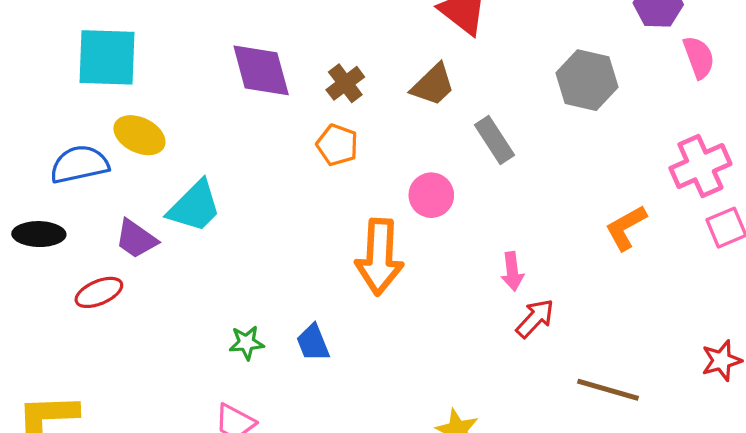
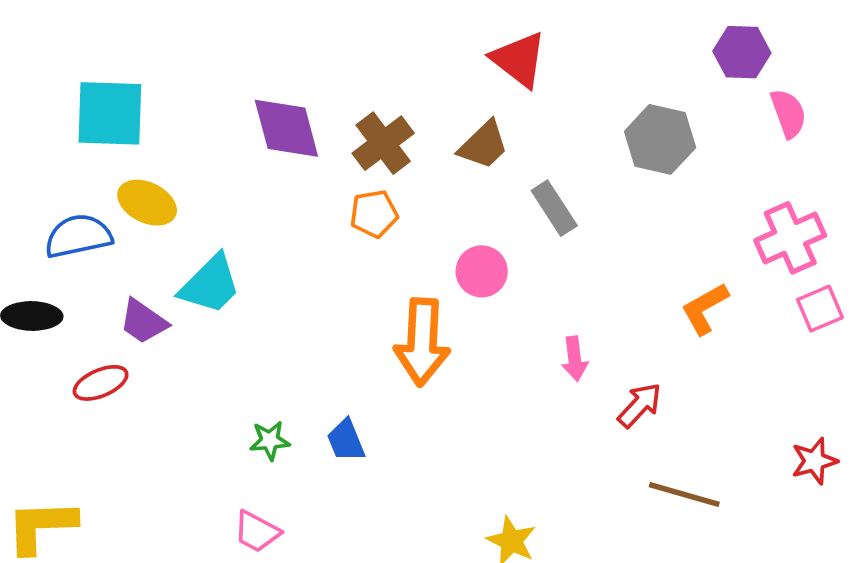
brown cross: (345, 83) -> (383, 143), size x1.4
orange pentagon: (337, 145) -> (374, 214), turned -30
red arrow: (535, 318) -> (640, 405), moved

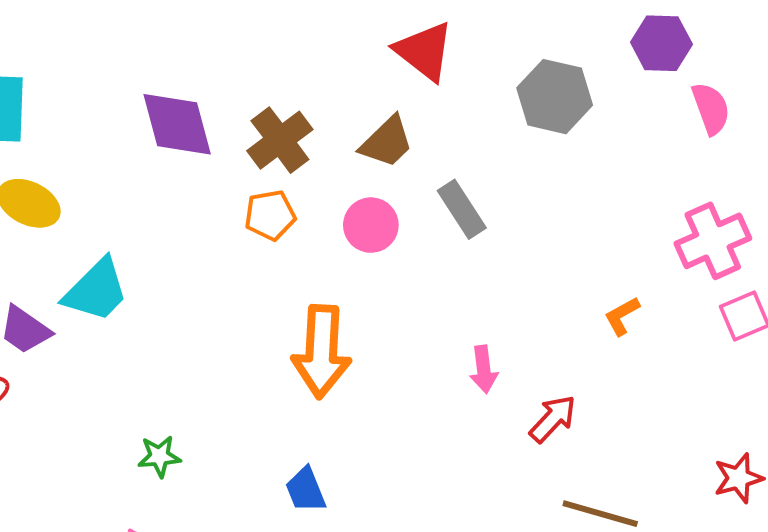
gray hexagon: (660, 139) -> (555, 97), moved
pink circle: (482, 271) -> (371, 225), moved
orange L-shape: (705, 309) -> (622, 316), size x0.7
blue trapezoid: (346, 441) -> (306, 490), moved

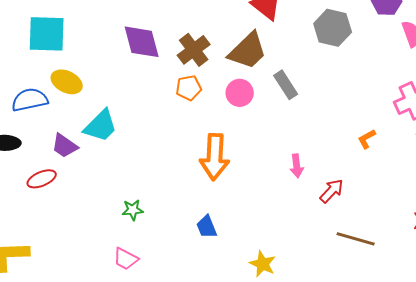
brown trapezoid: (387, 142) -> (248, 51), size x1.4

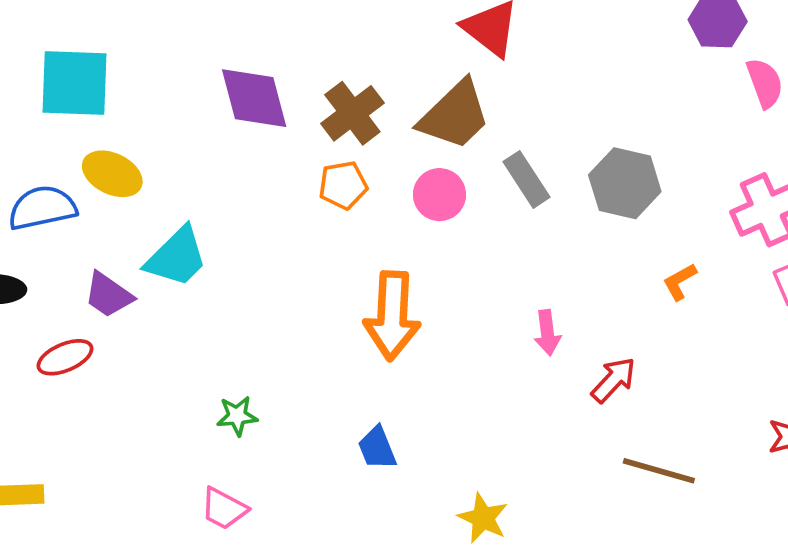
gray hexagon: (333, 28) -> (625, 183), moved

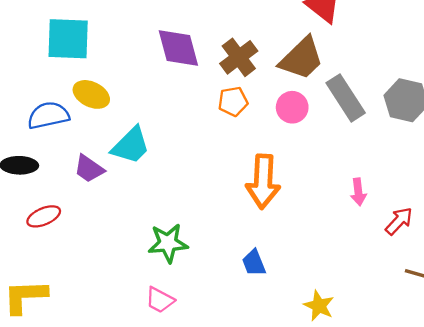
gray rectangle: (526, 179) -> (346, 98), size x1.4
red ellipse: (65, 357) -> (44, 216), moved
green star: (237, 416) -> (168, 243), size x1.6

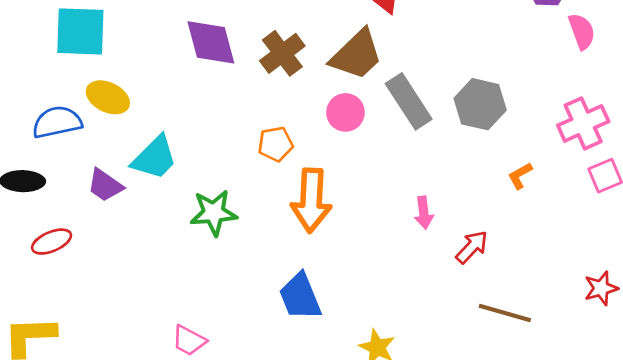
orange pentagon: (233, 101) -> (275, 144), moved
green star: (168, 243) -> (214, 213), moved
blue trapezoid: (254, 263) -> (300, 297), size x1.5

